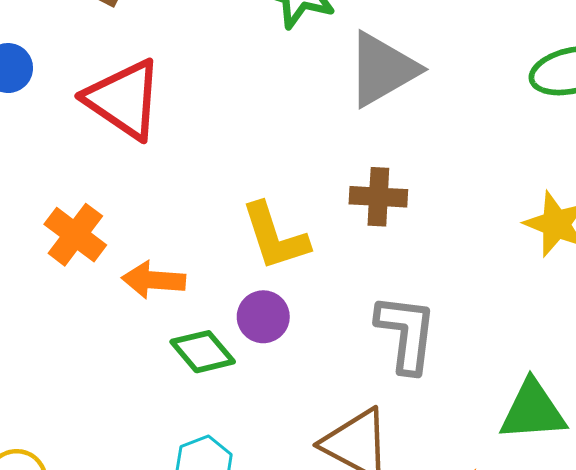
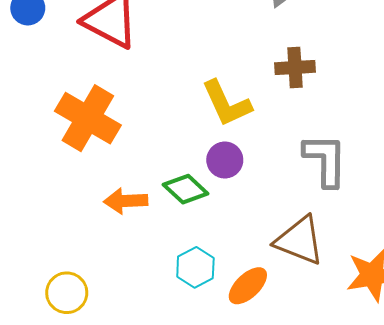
orange cross: (75, 235) -> (88, 118), size x1.5
orange arrow: (154, 280) -> (126, 201), moved

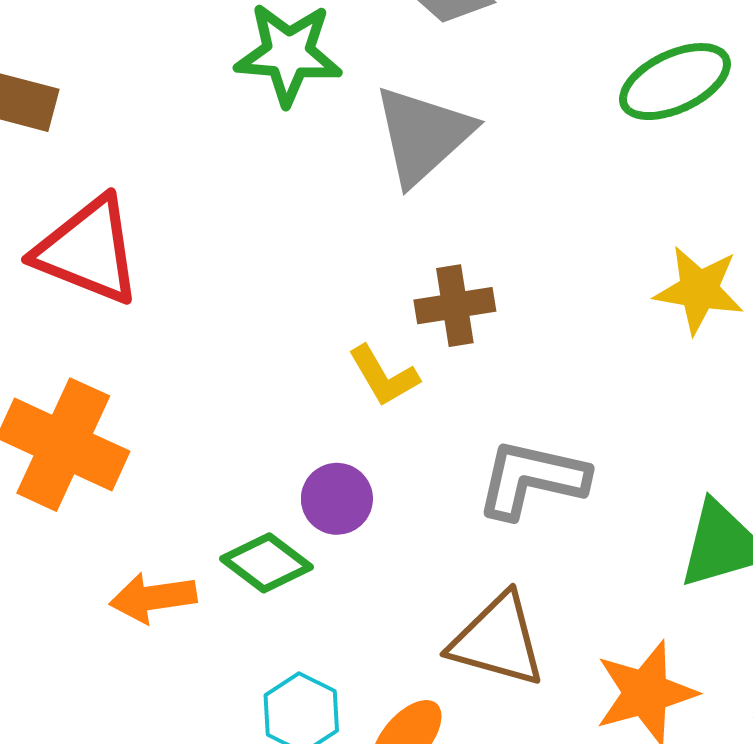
yellow L-shape: (226, 103) -> (384, 376), moved, size x0.7
gray L-shape: (325, 160) -> (532, 479), turned -72

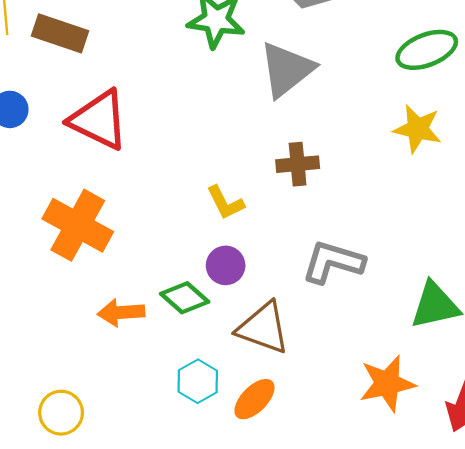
yellow star: (699, 290) -> (417, 129), moved
yellow L-shape: (384, 376) -> (225, 203), moved
brown triangle: (498, 640) -> (263, 328), moved

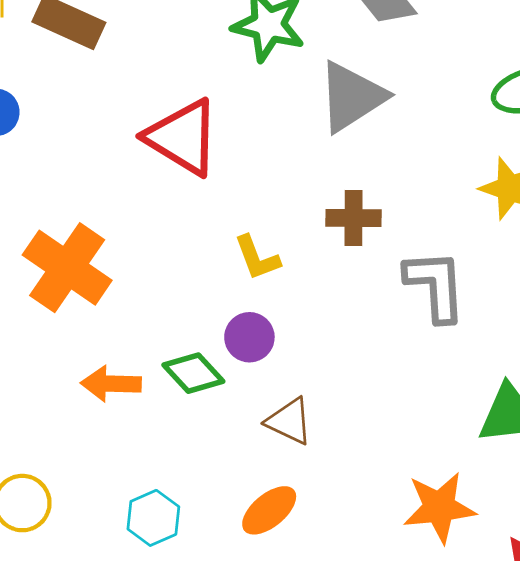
red triangle: (99, 120) -> (182, 137), moved
gray L-shape: (333, 262) -> (435, 286), moved, turned 64
brown triangle: (263, 328) -> (289, 421), size x0.7
cyan hexagon: (198, 381) -> (153, 518), moved

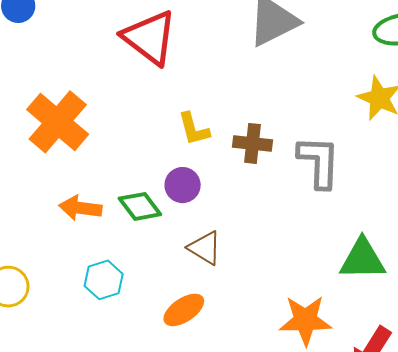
brown cross: (353, 218) -> (253, 143), moved
cyan hexagon: (153, 518) -> (104, 280), moved

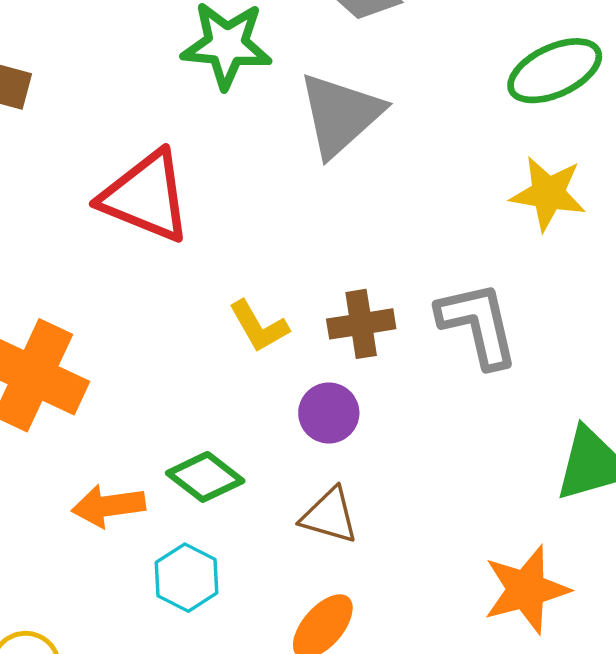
purple circle: (183, 185) -> (329, 413), moved
cyan hexagon: (104, 280) -> (187, 578), moved

